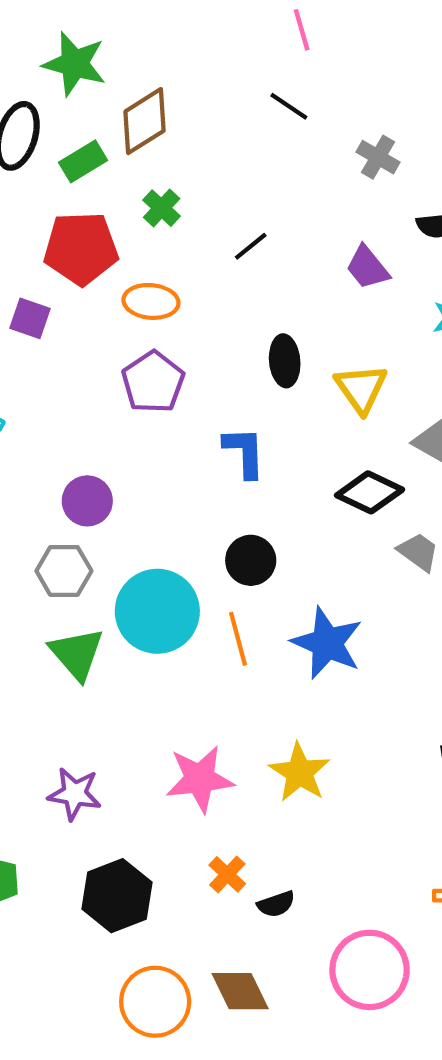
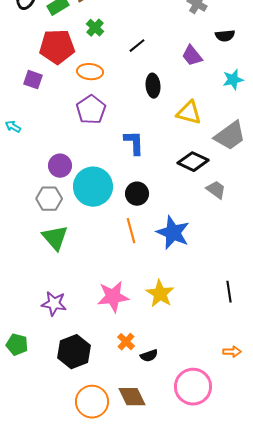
black ellipse: (285, 361) -> (153, 86), moved
yellow triangle: (361, 388) -> (189, 113), turned -40
cyan circle: (157, 611) -> (93, 187), moved

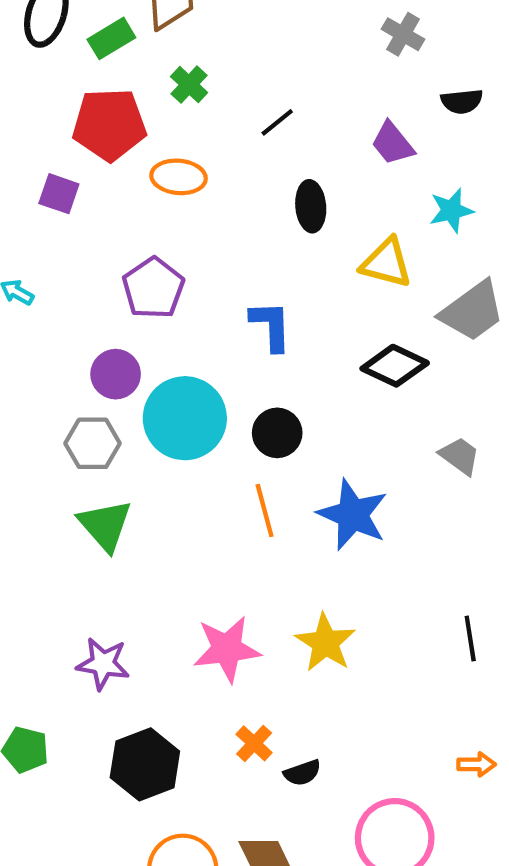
cyan star: (233, 80) -> (451, 210), moved
purple pentagon: (91, 110) -> (153, 288), moved
gray trapezoid: (216, 190) -> (460, 456), moved

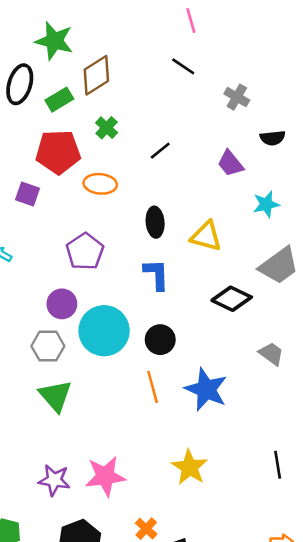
black ellipse: (311, 206) -> (155, 222), moved
yellow triangle: (386, 263) -> (206, 236), moved
pink star: (227, 649) -> (105, 476), moved

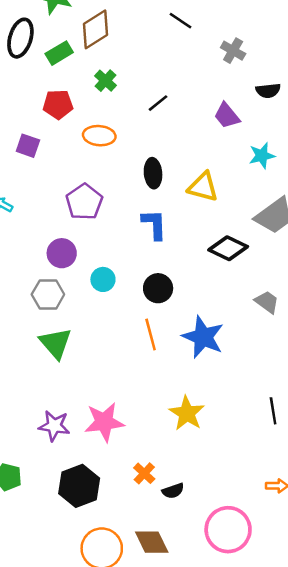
red pentagon: (58, 152) -> (58, 104), size x0.7
cyan circle: (104, 331) -> (103, 279), size x0.5

